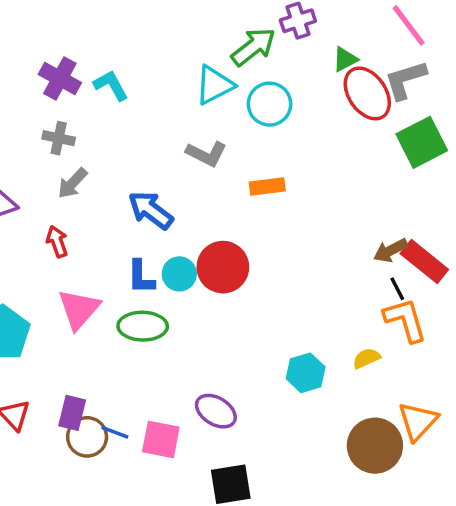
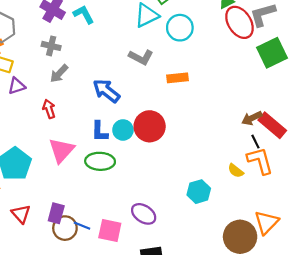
yellow semicircle: (366, 358) -> (236, 171), moved, turned -119

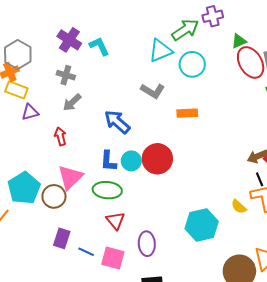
cyan hexagon: (199, 192) -> (202, 225), size x1.4
red triangle: (21, 214) -> (115, 221), moved
purple ellipse: (144, 214) -> (147, 244), turned 50
brown circle: (65, 228) -> (54, 196), moved

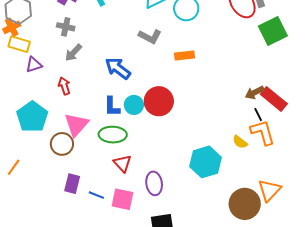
cyan pentagon: (24, 188) -> (32, 117), moved

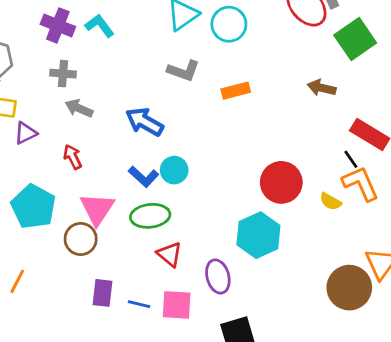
gray arrow: (73, 53) -> (79, 108), turned 78
brown arrow: (255, 93) -> (322, 88), moved, turned 48
red circle: (159, 101) -> (281, 182), moved
blue L-shape: (112, 107) -> (144, 177), turned -40
cyan hexagon: (206, 162) -> (258, 235), moved

